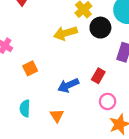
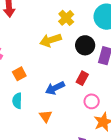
black circle: (100, 28) -> (85, 45), moved
cyan semicircle: (25, 108) -> (17, 101), moved

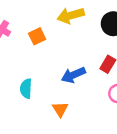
orange square: (19, 74) -> (37, 36), moved

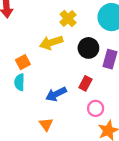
cyan semicircle: (26, 89) -> (19, 82), moved

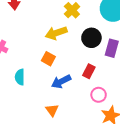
orange square: (23, 62) -> (48, 59), moved, turned -32
cyan semicircle: (19, 82) -> (20, 77), moved

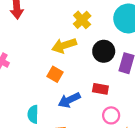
red rectangle: (89, 71) -> (100, 89), turned 72
cyan semicircle: (20, 77) -> (33, 114), moved

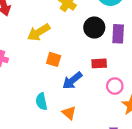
yellow arrow: (64, 45) -> (39, 32), moved

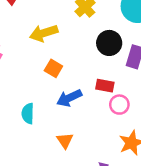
pink circle: (115, 86) -> (119, 105), moved
orange triangle: (69, 113) -> (65, 141), moved

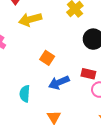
yellow arrow: (44, 33) -> (30, 19), moved

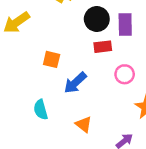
red rectangle: (88, 74) -> (103, 47), moved

